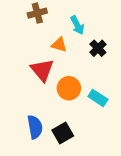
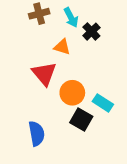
cyan arrow: (77, 25) -> (71, 18), moved
black cross: (98, 48) -> (91, 32), moved
black square: (63, 133) -> (81, 120), moved, turned -30

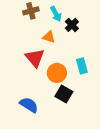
cyan rectangle: (103, 103) -> (82, 66), moved, turned 42
blue semicircle: (37, 134) -> (29, 105), turned -48

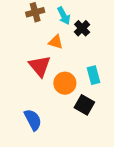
black square: (64, 94) -> (84, 105), moved
blue semicircle: (29, 105) -> (33, 120), turned 30

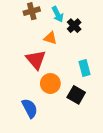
orange circle: (65, 83) -> (50, 83), moved

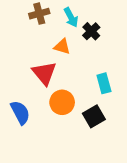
black square: (76, 95) -> (94, 116), turned 30
blue semicircle: (30, 108) -> (20, 112), moved

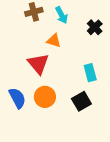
black cross: (91, 31) -> (95, 27), moved
orange circle: (62, 102) -> (45, 97), moved

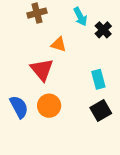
cyan arrow: (62, 15) -> (80, 17), moved
black square: (81, 101) -> (101, 110), moved

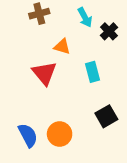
cyan rectangle: (98, 79) -> (93, 72), moved
orange circle: (49, 106) -> (60, 134), moved
blue semicircle: (19, 107) -> (28, 135), moved

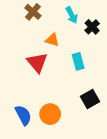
brown cross: (39, 14) -> (33, 12), turned -35

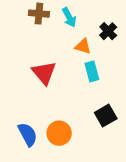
brown cross: (33, 12) -> (39, 14), turned -35
cyan arrow: (72, 15) -> (69, 17), moved
orange triangle: (52, 40) -> (83, 46), moved

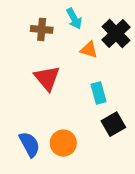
brown cross: (39, 14) -> (42, 29), moved
black cross: (108, 31) -> (116, 33), size x1.5
cyan rectangle: (92, 71) -> (98, 93), moved

